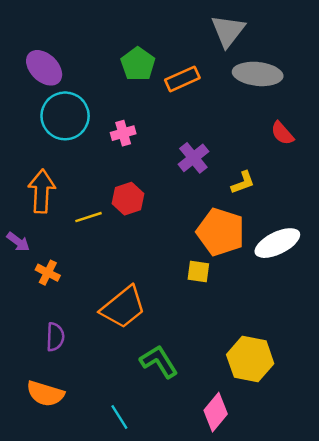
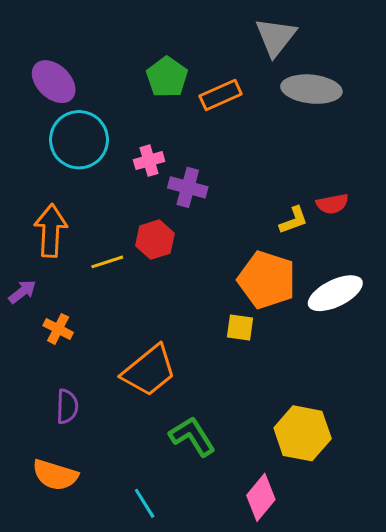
red semicircle: (282, 133) -> (332, 204), moved, turned -60
purple cross: (193, 158) -> (188, 187), moved, turned -36
purple arrow: (18, 242) -> (22, 292), turned -75

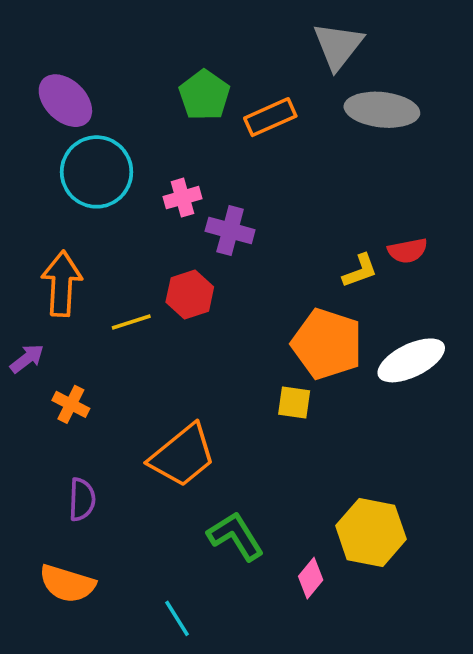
pink diamond: (261, 497) -> (311, 578), moved, size x0.7

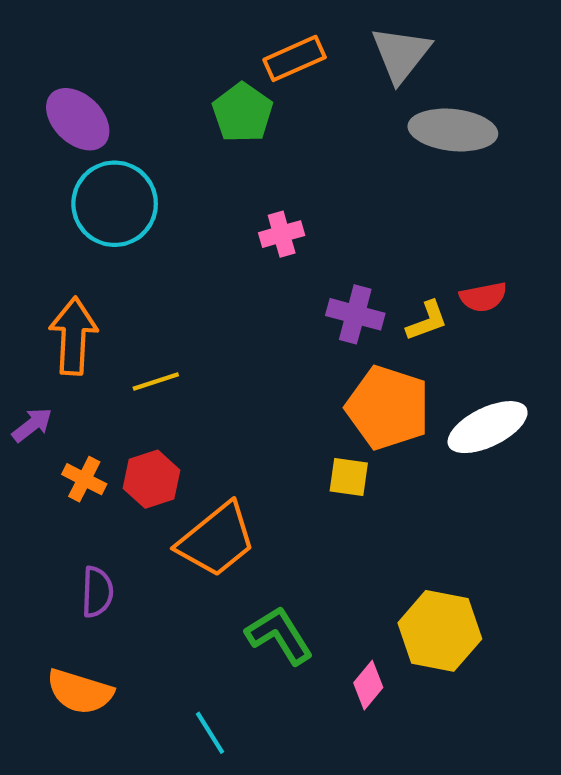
orange rectangle: (270, 117) -> (295, 58), moved
pink cross: (183, 198) -> (282, 234), moved
purple cross: (230, 231) -> (355, 314), moved
red hexagon: (190, 295) -> (151, 479), moved

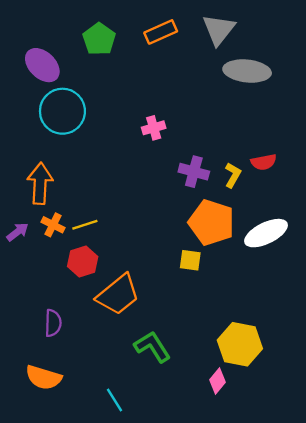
green pentagon: (243, 113) -> (99, 39), moved
yellow L-shape: (427, 321) -> (233, 175), turned -40
yellow line: (156, 382) -> (85, 225), moved
orange cross: (84, 479) -> (53, 225), moved
pink diamond: (368, 685) -> (217, 381), moved

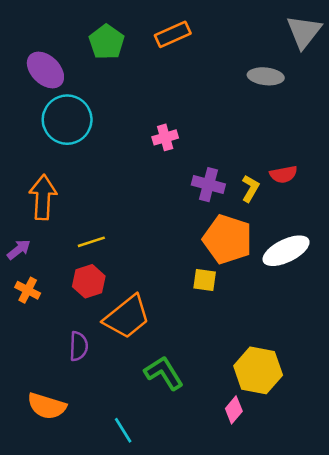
gray triangle: (219, 30) -> (304, 32), moved
gray ellipse: (247, 71) -> (266, 76), size x0.7
orange cross: (53, 225) -> (28, 290), moved
purple semicircle: (53, 323) -> (79, 346), moved

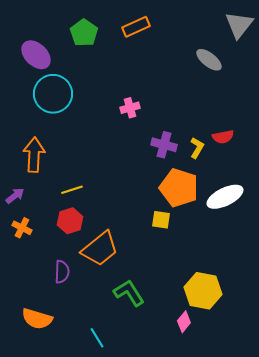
gray ellipse: (266, 76) -> (209, 60), turned 32

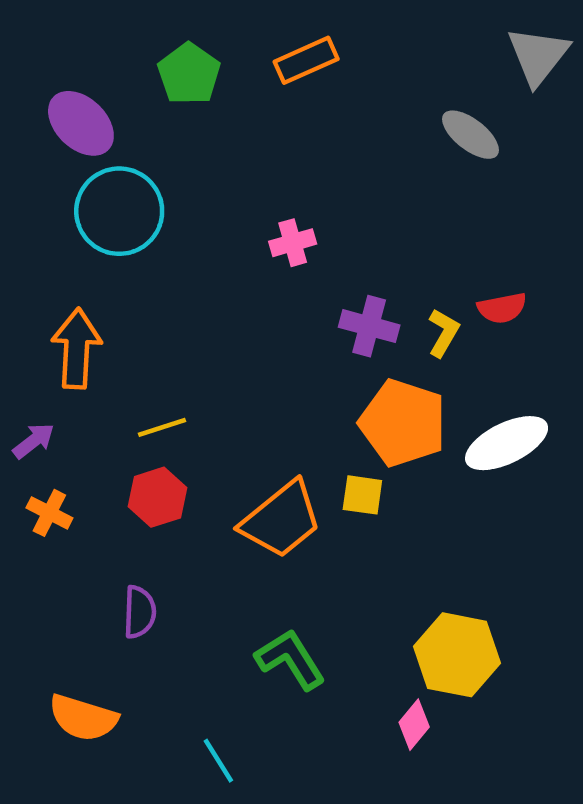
orange trapezoid: (100, 249) -> (281, 520), moved

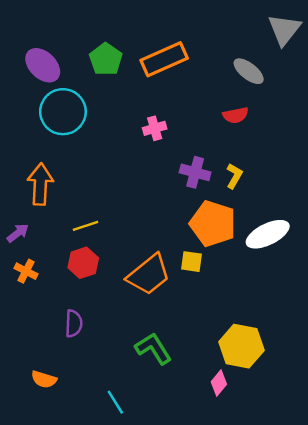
orange rectangle: (306, 60) -> (164, 59), moved, size x1.4
green pentagon: (189, 74) -> (106, 59), moved
red semicircle: (502, 308) -> (236, 115), moved
orange semicircle: (83, 718) -> (44, 379), size x0.7

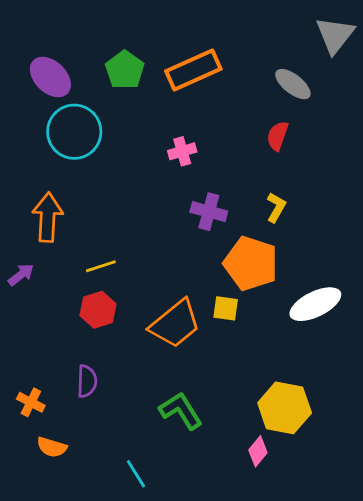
red semicircle: (236, 115) -> (278, 136), turned 120
purple cross: (195, 172) -> (209, 212), moved
white ellipse: (268, 234) -> (315, 304), moved
orange cross: (26, 271) -> (31, 402), moved

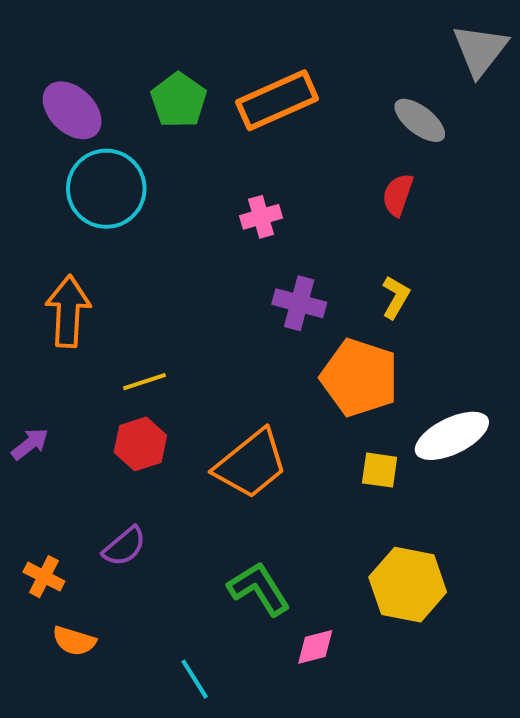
purple arrow: (21, 275) -> (30, 444), moved
yellow square: (226, 308) -> (380, 470), moved
purple semicircle: (87, 381) -> (124, 546), turned 48
pink diamond: (258, 451) -> (315, 647), moved, turned 36

